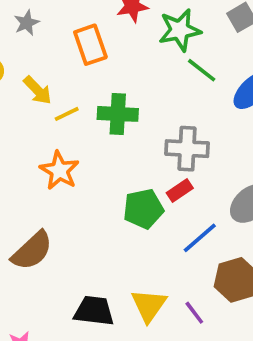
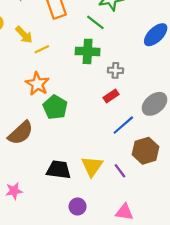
green line: (202, 70) -> (95, 22), moved
green cross: (118, 114) -> (88, 51), moved
gray cross: (187, 149) -> (115, 70), size x0.6
green pentagon: (143, 209) -> (55, 107), moved, turned -30

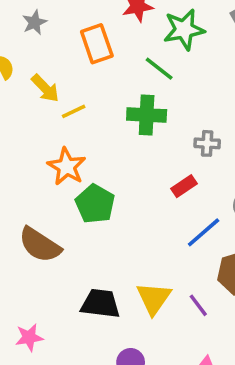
gray cross: (115, 70) -> (207, 143), moved
brown semicircle: (21, 133) -> (40, 245), turned 76

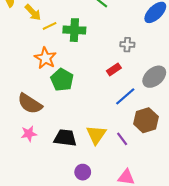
green cross: (147, 115) -> (74, 30), moved
pink star: (29, 337) -> (29, 134), moved

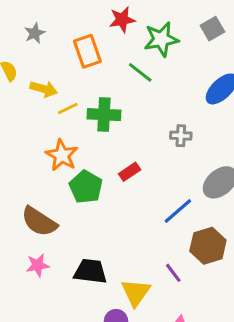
yellow arrow: (33, 12) -> (44, 89), turned -30
red rectangle: (114, 69) -> (130, 172), moved
yellow triangle: (96, 135) -> (136, 292), moved

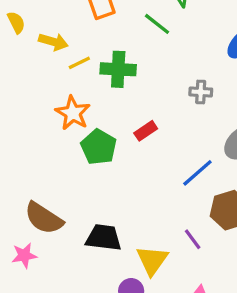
brown semicircle: (39, 222) -> (44, 218), moved
pink star: (38, 265) -> (24, 255), moved

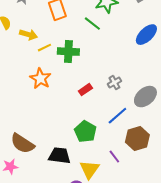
gray cross: (201, 92) -> (114, 83), moved, turned -32
green pentagon: (99, 147) -> (85, 132), moved

